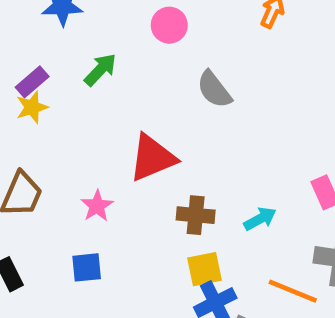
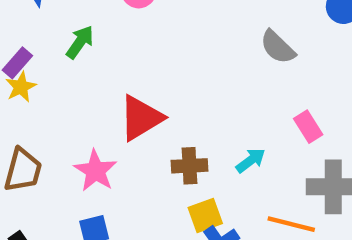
gray semicircle: (214, 90) -> (278, 47), moved
pink star: (97, 206) -> (95, 171), size x1.4

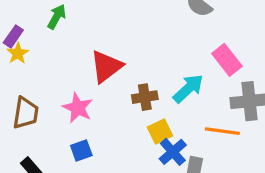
pink rectangle: (308, 127) -> (227, 60), size x1.4
cyan arrow: (251, 160) -> (188, 89), size x1.5

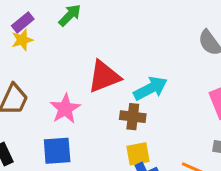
cyan arrow: (188, 89) -> (150, 88), moved
blue square: (81, 151) -> (57, 151), size x1.4

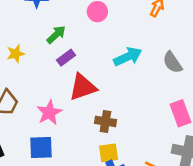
purple rectangle: (23, 22) -> (66, 58), moved
cyan arrow: (150, 88) -> (128, 57), moved

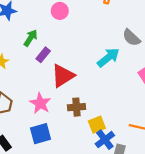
cyan arrow: (128, 57) -> (108, 57), moved
brown cross: (105, 121) -> (76, 107), moved

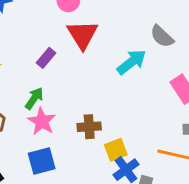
green arrow: (31, 38) -> (34, 98), moved
red triangle: (63, 76) -> (83, 35), moved, turned -30

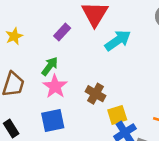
cyan arrow: (131, 62) -> (118, 40), moved
brown cross: (89, 127) -> (96, 94), turned 30

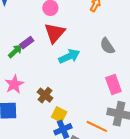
green arrow: (50, 66) -> (15, 51), moved
yellow square: (117, 115) -> (59, 115), turned 35

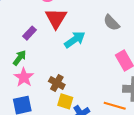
green arrow: (15, 51) -> (20, 58), moved
yellow square: (59, 115) -> (65, 101), moved

